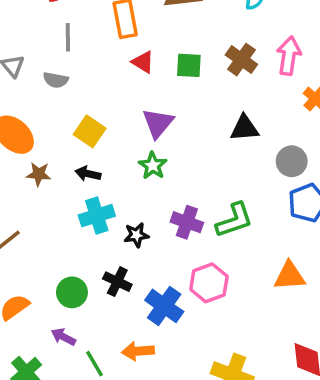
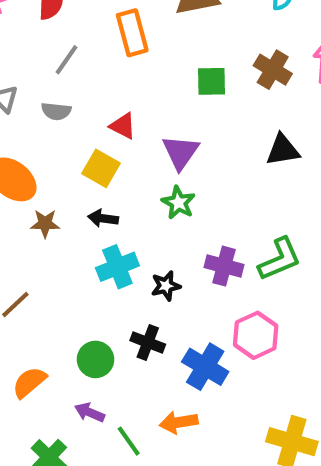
gray line: (68, 37) -> (67, 60), turned 40
red triangle: (143, 62) -> (123, 126), moved

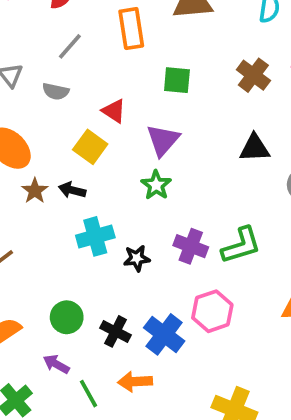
green square: (211, 81) -> (177, 80), moved
black arrow: (103, 218) -> (72, 190), moved
brown star: (45, 223) -> (35, 191), turned 30
black cross: (148, 342) -> (115, 331), moved

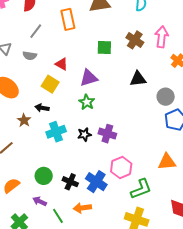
green square: (177, 80) -> (104, 47), moved
purple triangle: (163, 140) -> (89, 78), turned 36
brown star: (35, 191) -> (24, 120), moved
green L-shape: (241, 245) -> (141, 189), moved
black star: (137, 258) -> (84, 134), moved

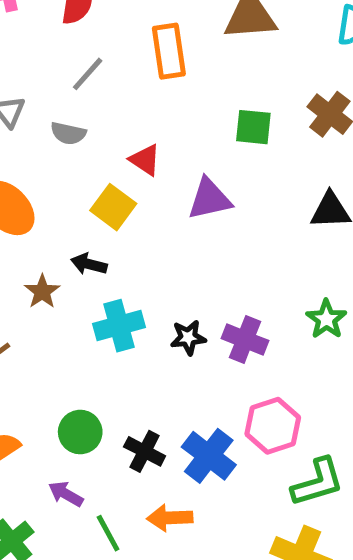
green star: (87, 102) -> (326, 319), moved

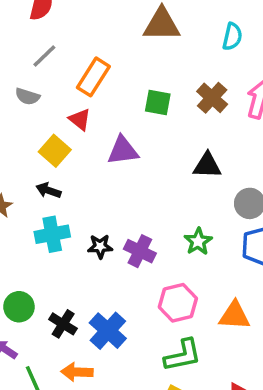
orange rectangle: (169, 51) -> (93, 77), moved, turned 36
black arrow: (89, 264) -> (48, 190), moved
pink hexagon: (273, 426) -> (178, 303), moved

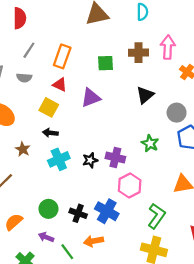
brown cross: (212, 98) -> (139, 53), turned -30
black triangle: (207, 165) -> (145, 95), turned -30
pink hexagon: (178, 303) -> (130, 185), moved
green L-shape: (183, 355) -> (157, 216), turned -30

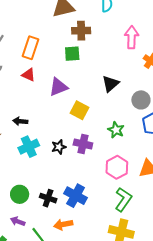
brown cross: (139, 53) -> (81, 31), moved
yellow square: (49, 107) -> (79, 110), moved
pink hexagon: (130, 185) -> (117, 167), moved

